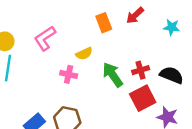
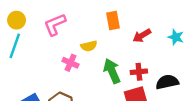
red arrow: (135, 15) -> (142, 36), moved
black semicircle: (172, 75) -> (167, 82), turned -45

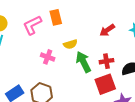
orange rectangle: (113, 21) -> (56, 17), moved
yellow semicircle: (89, 46) -> (70, 44), moved

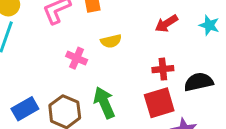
green arrow: (83, 62) -> (104, 103), moved

